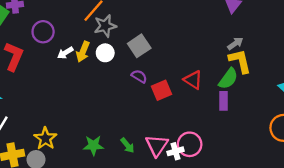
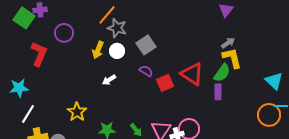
gray star: (105, 26) -> (117, 28), turned 30
white arrow: (65, 53) -> (109, 80), moved
red triangle: (193, 80) -> (192, 74), size x1.4
yellow star: (45, 138) -> (77, 112), moved

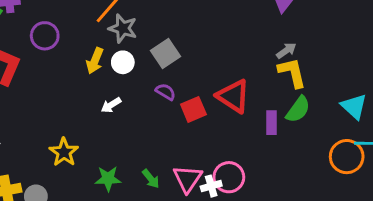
green semicircle: (222, 73) -> (298, 109), moved

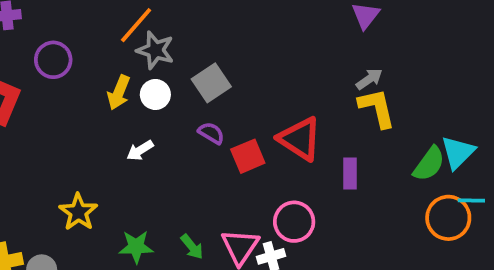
cyan triangle: (354, 106) -> (458, 152), turned 32
green semicircle: (298, 109) -> (429, 164), moved
pink circle: (229, 177) -> (294, 222), moved

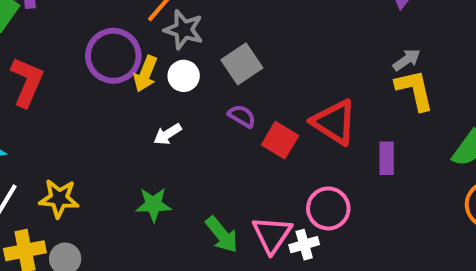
purple circle: (53, 60) -> (113, 56), moved, size x1.4
red square: (248, 156) -> (280, 140), turned -36
yellow star: (78, 212) -> (59, 198), moved, turned -30
green star: (136, 247) -> (153, 204), moved
green arrow: (192, 247) -> (222, 235), size x1.4

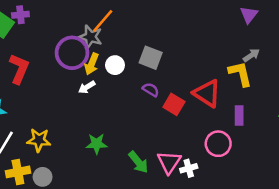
gray star: (184, 30) -> (90, 37), moved
gray square: (242, 64) -> (151, 58), turned -35
yellow L-shape: (415, 90) -> (240, 74), moved
white arrow: (168, 134) -> (87, 87), moved
pink circle: (328, 208) -> (218, 144), moved

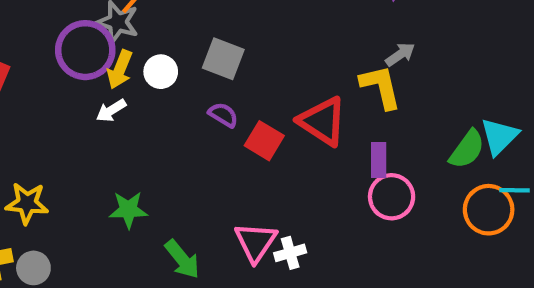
pink circle: (218, 144) -> (392, 197), moved
green arrow: (138, 162) -> (182, 259), moved

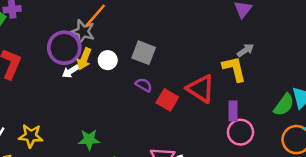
white arrow: (111, 110) -> (70, 71), moved

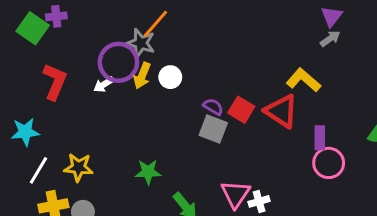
gray arrow: (245, 50) -> (330, 39), moved
gray square: (144, 53) -> (213, 129), moved
yellow L-shape: (234, 69) -> (303, 80), moved, turned -36
white arrow: (70, 71) -> (104, 84), moved
red square: (167, 100) -> (241, 110), moved

